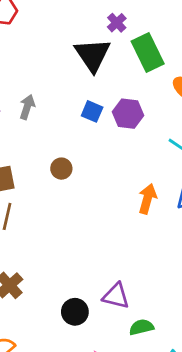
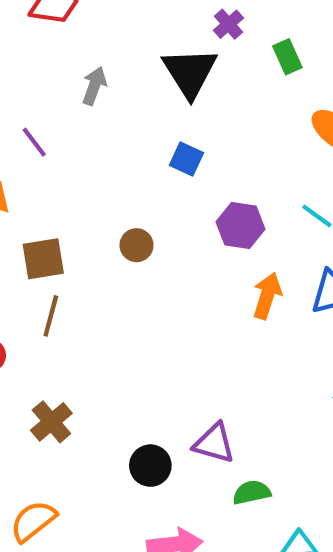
green rectangle: (148, 53) -> (287, 57), moved, size x0.6
gray arrow: (27, 107) -> (94, 86), moved
purple hexagon: (128, 114) -> (241, 225), moved

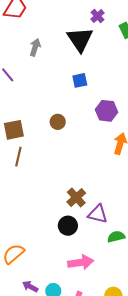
blue square: (186, 159) -> (80, 80), turned -35
brown cross: (51, 422) -> (76, 197), moved

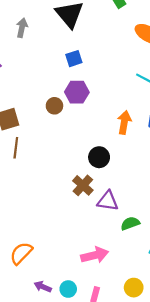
purple hexagon: (106, 111) -> (77, 92), moved
black circle: (68, 226) -> (99, 157), moved

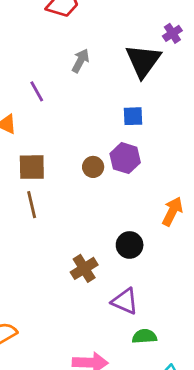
brown line: (16, 148) -> (32, 205), turned -36
brown cross: (83, 185) -> (84, 268), moved

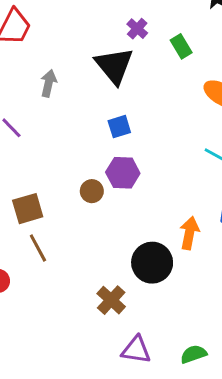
orange arrow: (172, 211) -> (189, 233), moved
black circle: (130, 245) -> (152, 263), size x1.4
purple triangle: (125, 301) -> (136, 350), moved

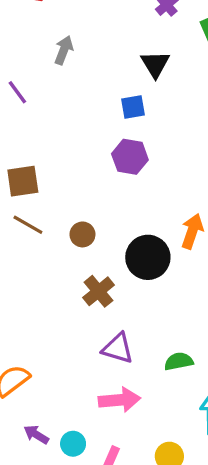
black triangle: (114, 66) -> (155, 64), moved, size x0.7
brown circle: (92, 191) -> (82, 234), moved
brown line: (38, 248) -> (28, 225), turned -40

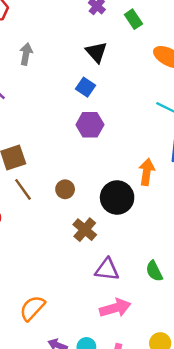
blue square: (133, 107) -> (86, 87), turned -36
brown line: (28, 225) -> (23, 189), turned 35
green semicircle: (179, 361) -> (154, 271), turned -95

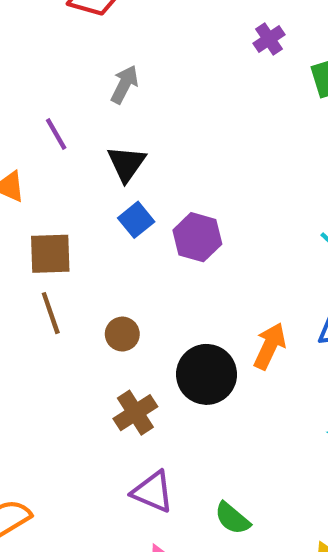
black triangle: (96, 52) -> (127, 164), moved
blue square: (86, 87) -> (136, 220), moved
green semicircle: (154, 271) -> (232, 518), turned -40

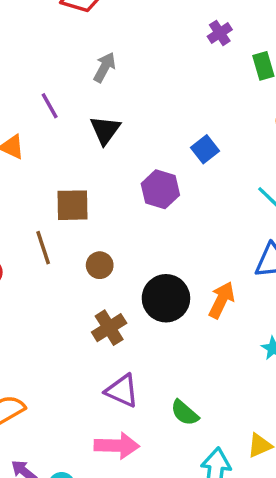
blue square: (136, 220) -> (205, 149), moved
brown square: (50, 254) -> (72, 205), moved
orange arrow: (270, 346) -> (221, 300), moved

